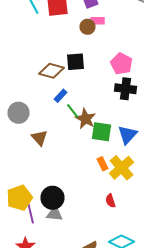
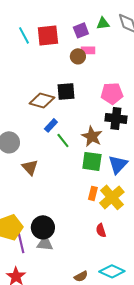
pink pentagon: (122, 64) -> (112, 93), turned -30
brown star: (86, 119) -> (92, 136), moved
orange rectangle: (102, 164) -> (93, 193), turned 40

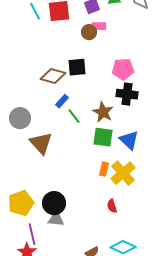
blue triangle: (118, 164) -> (129, 140), turned -30
brown triangle: (30, 167) -> (41, 143), size x1.4
purple line: (21, 242) -> (32, 234), moved

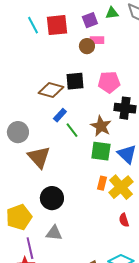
pink pentagon: (123, 69) -> (109, 82), moved
black circle: (54, 203) -> (52, 198), moved
red semicircle: (112, 206) -> (124, 220), moved

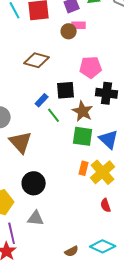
black square: (75, 81) -> (66, 90), moved
brown diamond: (51, 90) -> (37, 60), moved

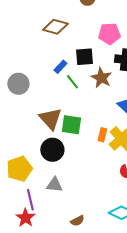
green square: (83, 136) -> (71, 125), moved
brown triangle: (21, 142) -> (50, 119), moved
brown semicircle: (72, 251) -> (77, 221), moved

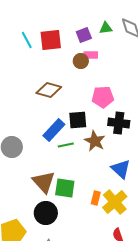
blue rectangle: (60, 67) -> (54, 130), size x1.6
green line: (72, 82) -> (66, 145), turned -63

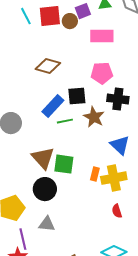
pink rectangle: (91, 55) -> (102, 36), moved, size x1.6
brown circle: (81, 61) -> (70, 21), moved
yellow cross: (115, 202) -> (114, 178), turned 30

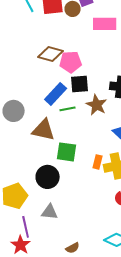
pink pentagon: (102, 73) -> (71, 62), moved
brown triangle: (43, 158) -> (44, 130), moved, turned -35

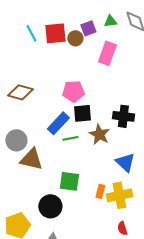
pink rectangle: (105, 24) -> (107, 53), turned -70
brown diamond: (51, 54) -> (20, 92), moved
brown triangle: (44, 130) -> (31, 159), moved

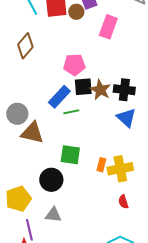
brown diamond: (20, 92) -> (25, 46), moved, turned -65
brown star: (99, 134) -> (100, 90), moved
blue triangle: (125, 162) -> (126, 118), moved

